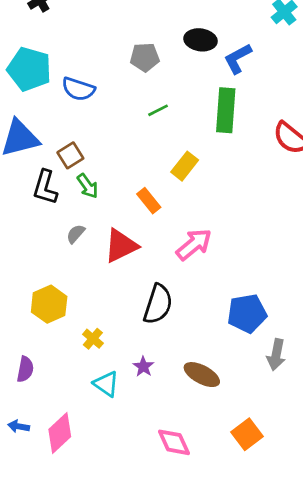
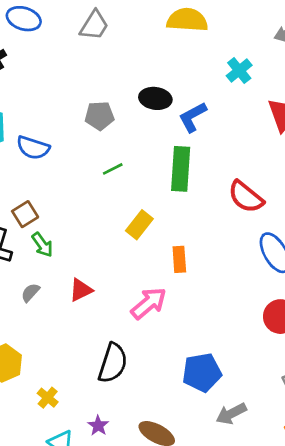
orange rectangle: (149, 201) -> (179, 259), moved, turned 35
red triangle: (121, 246) -> (81, 290), moved, size x0.7
gray arrow: (276, 355) -> (231, 414), turned 52

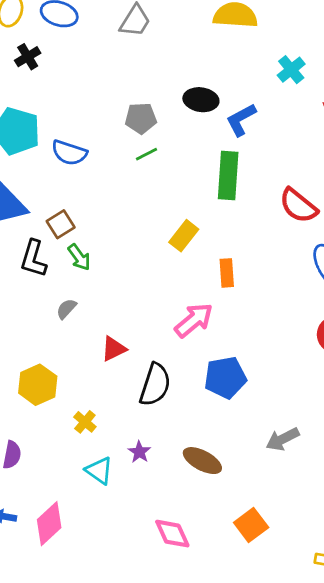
green line: (113, 169) -> (147, 154), moved
red triangle: (81, 290) -> (114, 349), moved
blue pentagon: (202, 372) -> (225, 377), moved

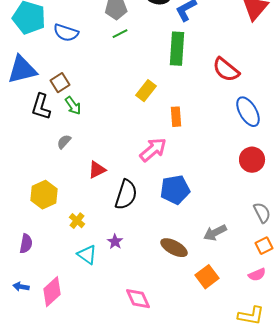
brown ellipse: (202, 461) -> (174, 248), moved
orange square: (251, 525) -> (207, 277), moved

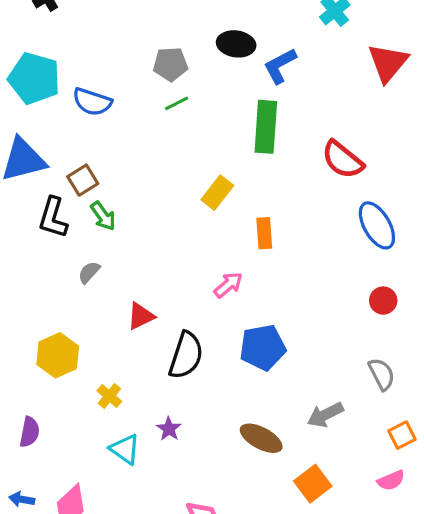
pink arrow: (153, 150) -> (228, 285), size x0.7
red circle: (252, 160) -> (383, 301), size x0.7
gray semicircle: (262, 213) -> (382, 374), moved

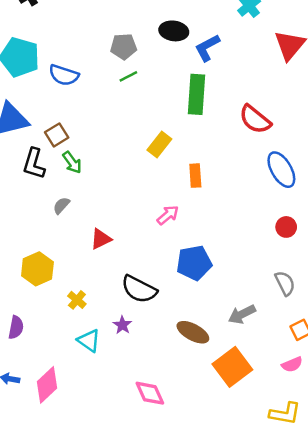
black semicircle: (186, 355) -> (139, 289), moved, turned 99
orange square: (313, 484) -> (232, 367), size x1.4

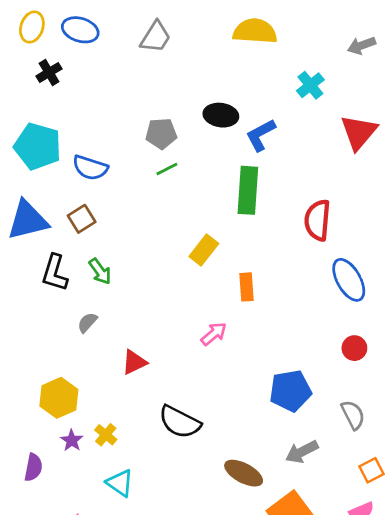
red semicircle: (255, 119) -> (317, 220), turned 56
brown square: (57, 135) -> (82, 219), moved
blue pentagon: (194, 263) -> (290, 391), moved
purple star: (122, 325) -> (72, 440), moved

